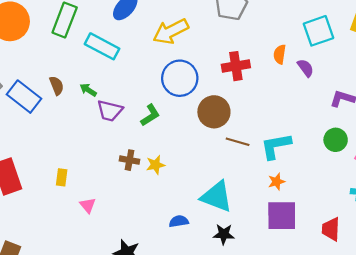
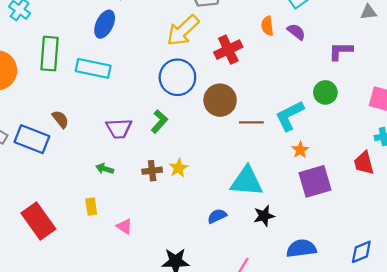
yellow arrow: (171, 31) -> (183, 31), moved
green arrow: (88, 90) -> (105, 169), moved
green circle: (336, 140) -> (325, 92), moved
red trapezoid: (331, 229) -> (364, 163), moved

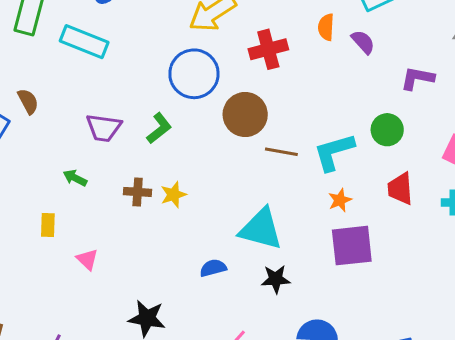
red trapezoid: (364, 163) -> (400, 189), moved

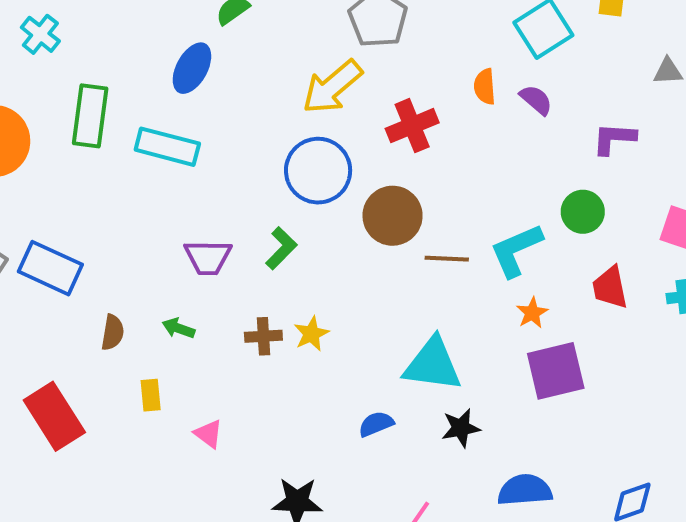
brown semicircle: (28, 101) -> (113, 332), moved, turned 45

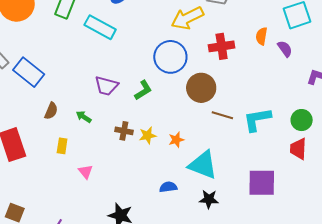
green circle: (583, 212) -> (302, 120), moved
orange star: (532, 313) -> (176, 140), moved

